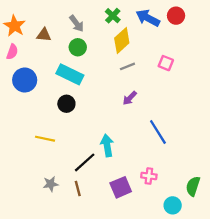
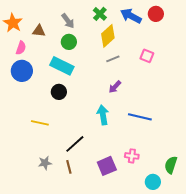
pink semicircle: (12, 52) -> (21, 48), moved
blue line: (158, 132) -> (140, 117), turned -45
cyan arrow: (107, 146) -> (103, 115), moved

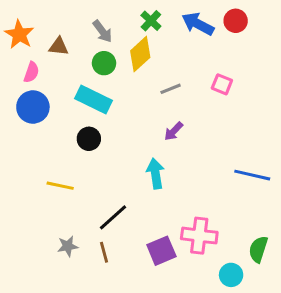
yellow diamond: (108, 36) -> (140, 54), moved
blue line: (140, 117) -> (252, 175), moved
pink cross: (132, 156) -> (199, 236), size x1.6

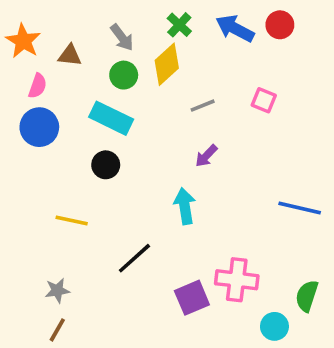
gray star: (68, 246) -> (57, 290), moved
brown line: (104, 252) -> (57, 330), moved, turned 45

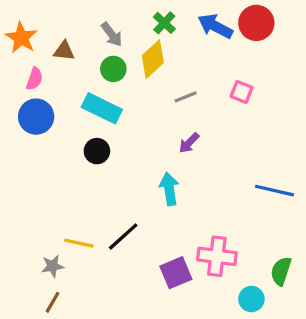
red circle: (280, 25) -> (256, 23), size x1.4
yellow line: (72, 220) -> (79, 243), moved

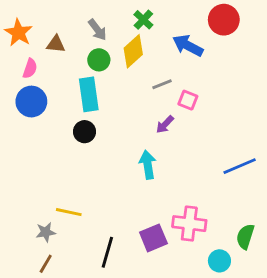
blue arrow: (215, 26) -> (188, 46), moved
pink square: (242, 92) -> (188, 100), moved
cyan rectangle: (102, 108) -> (89, 94), turned 56
blue line: (274, 191) -> (240, 166), turned -36
black line: (123, 237) -> (107, 252), moved, turned -32

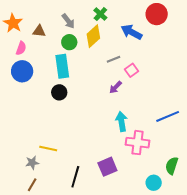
pink square: (188, 100) -> (132, 70), turned 32
cyan arrow: (148, 165) -> (121, 121), moved
pink cross: (189, 224) -> (138, 143), moved

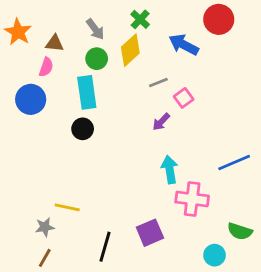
pink semicircle: (21, 48) -> (46, 67), moved
green semicircle: (172, 166) -> (240, 231), turned -90

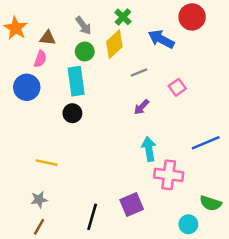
pink square: (184, 98) -> (177, 87), moved
yellow line: (67, 207) -> (46, 163), moved

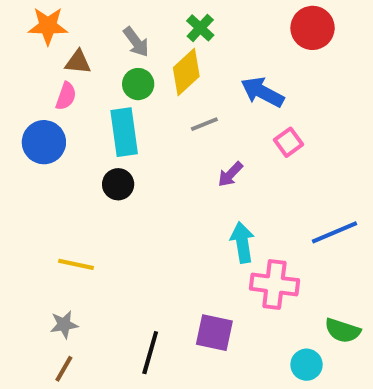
orange star: (16, 28) -> (48, 26), moved, turned -30
blue arrow: (161, 39) -> (262, 92), moved
gray line: (139, 72) -> (204, 124), moved
purple square: (132, 204) -> (214, 333), turned 35

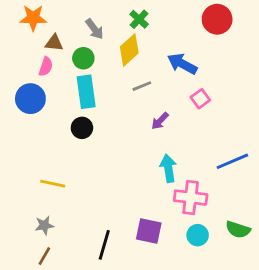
green circle: (138, 84) -> (83, 58), moved
cyan circle: (307, 365) -> (198, 235), moved

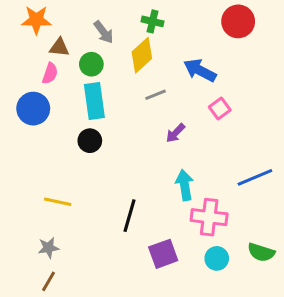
green cross: (139, 19) -> (153, 21), turned -30
purple square: (149, 231) -> (163, 254), turned -32
black line: (104, 245) -> (130, 216), moved

